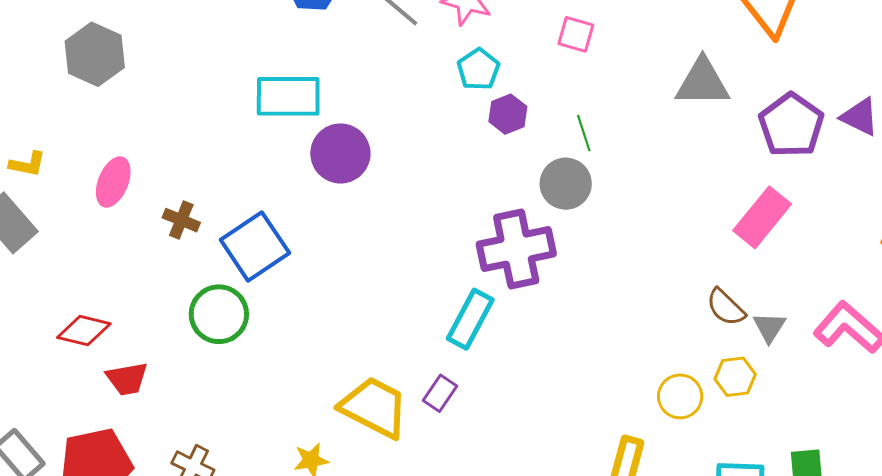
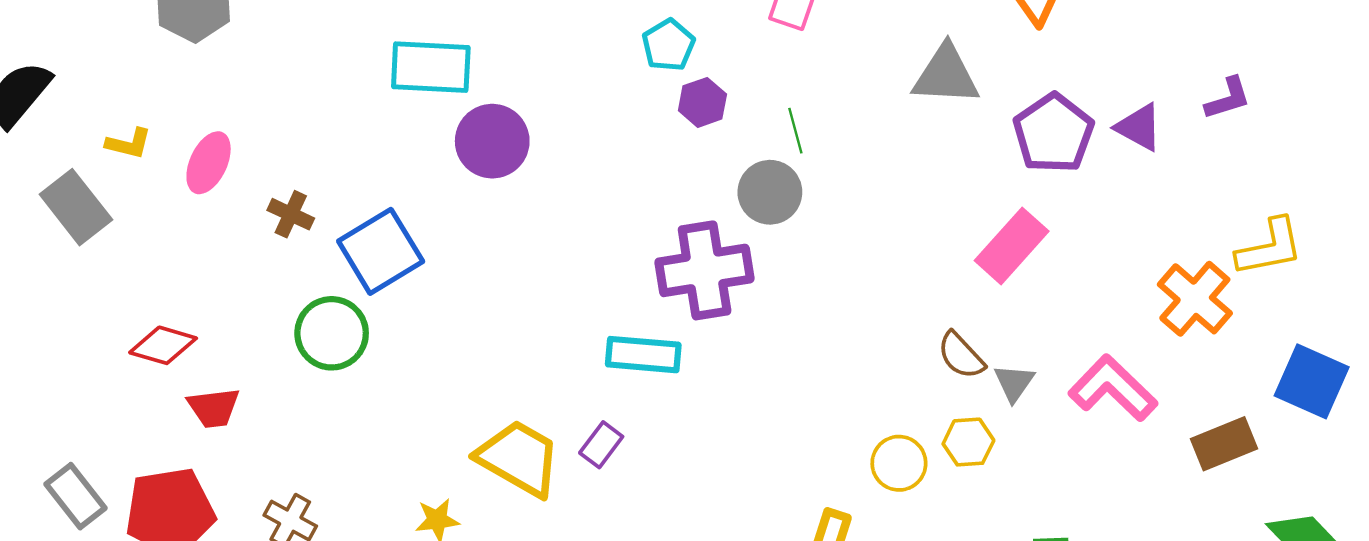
yellow L-shape: (27, 164) -> (129, 144), moved
cyan rectangle: (470, 319) -> (643, 355), turned 64

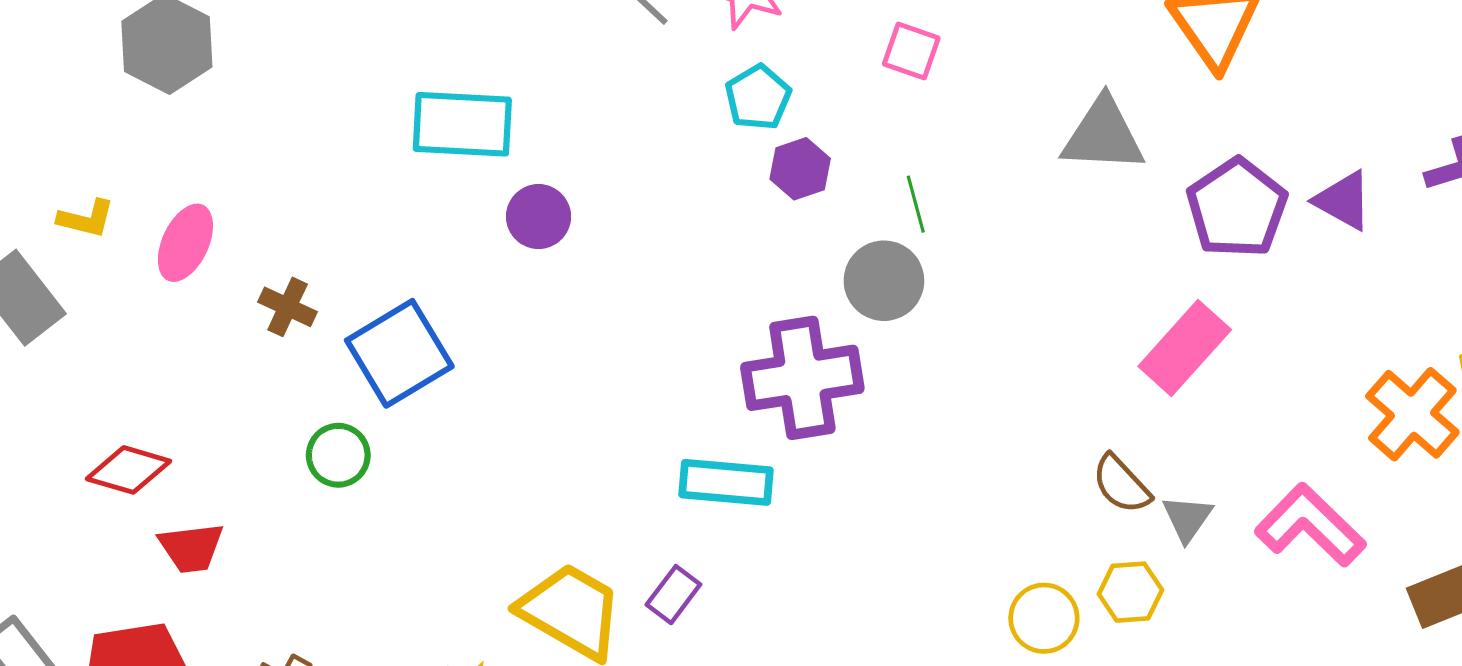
purple circle: (492, 141) -> (539, 217), size x0.7
green circle: (332, 333) -> (338, 455), size x0.7

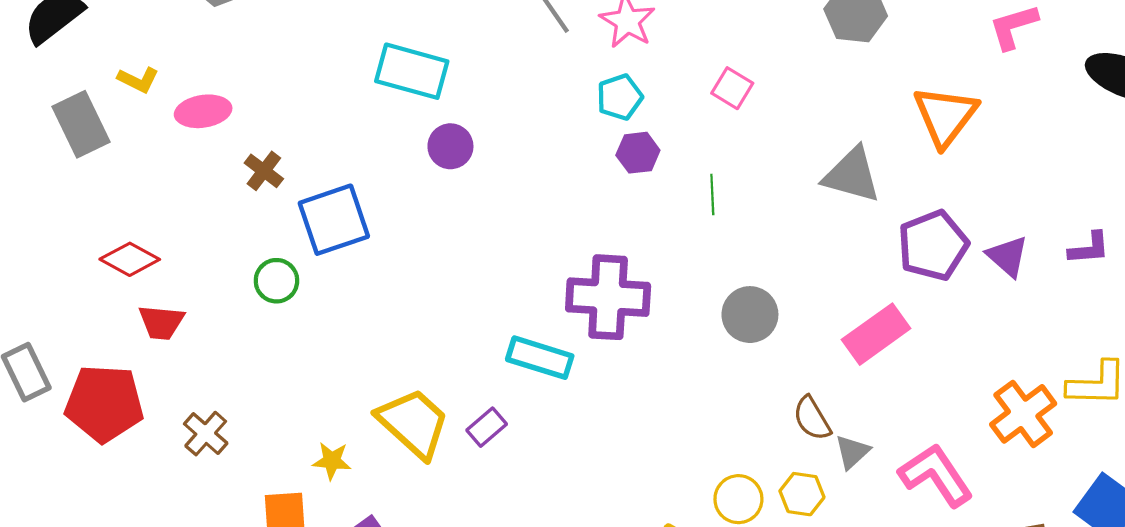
pink ellipse: (185, 243) -> (203, 111), turned 44
gray circle: (884, 281) -> (750, 315), moved

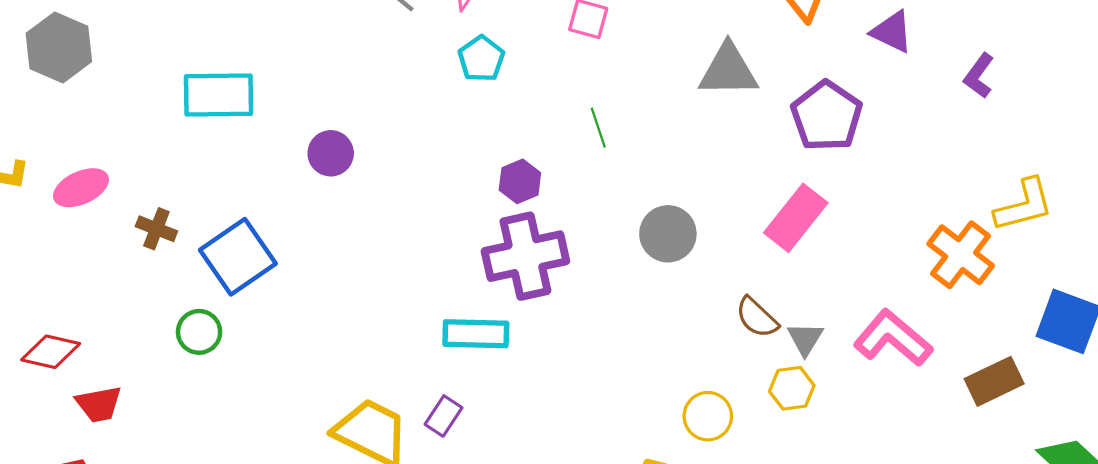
cyan rectangle: (412, 71) -> (219, 95), moved
purple hexagon: (638, 153) -> (520, 181), moved
purple L-shape: (1089, 248) -> (979, 76), turned 147
purple triangle: (1008, 256) -> (892, 32), moved
yellow hexagon: (802, 494) -> (792, 388), moved

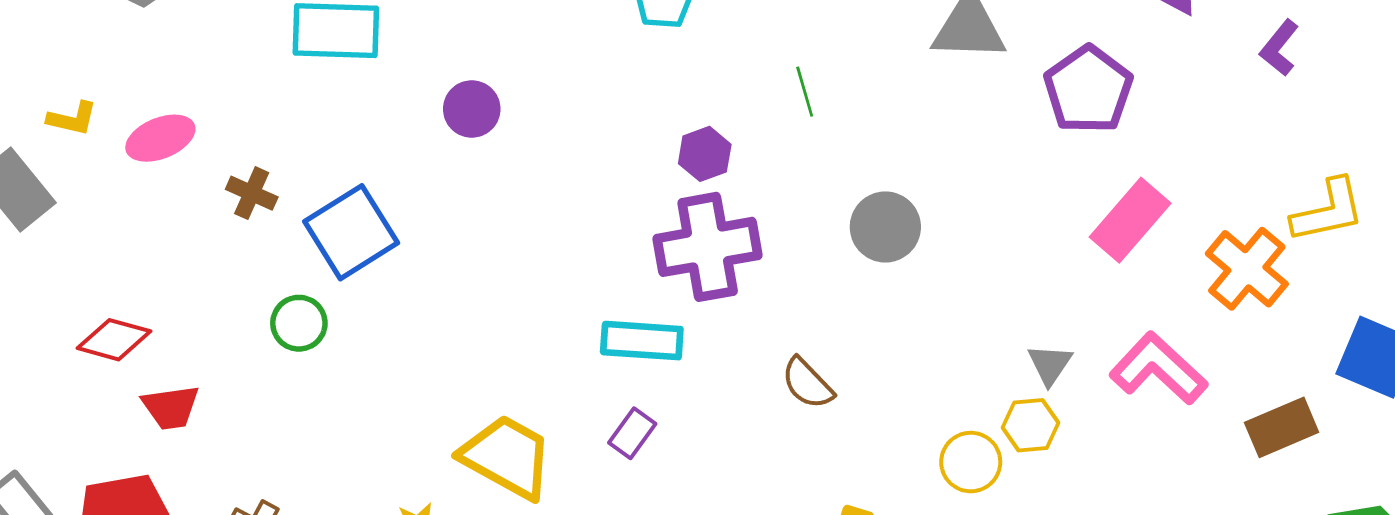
pink rectangle: (796, 218) -> (1130, 220), moved
brown semicircle: (757, 317) -> (807, 383), moved
purple rectangle: (443, 416) -> (632, 433), moved
yellow circle: (708, 416) -> (971, 462), moved

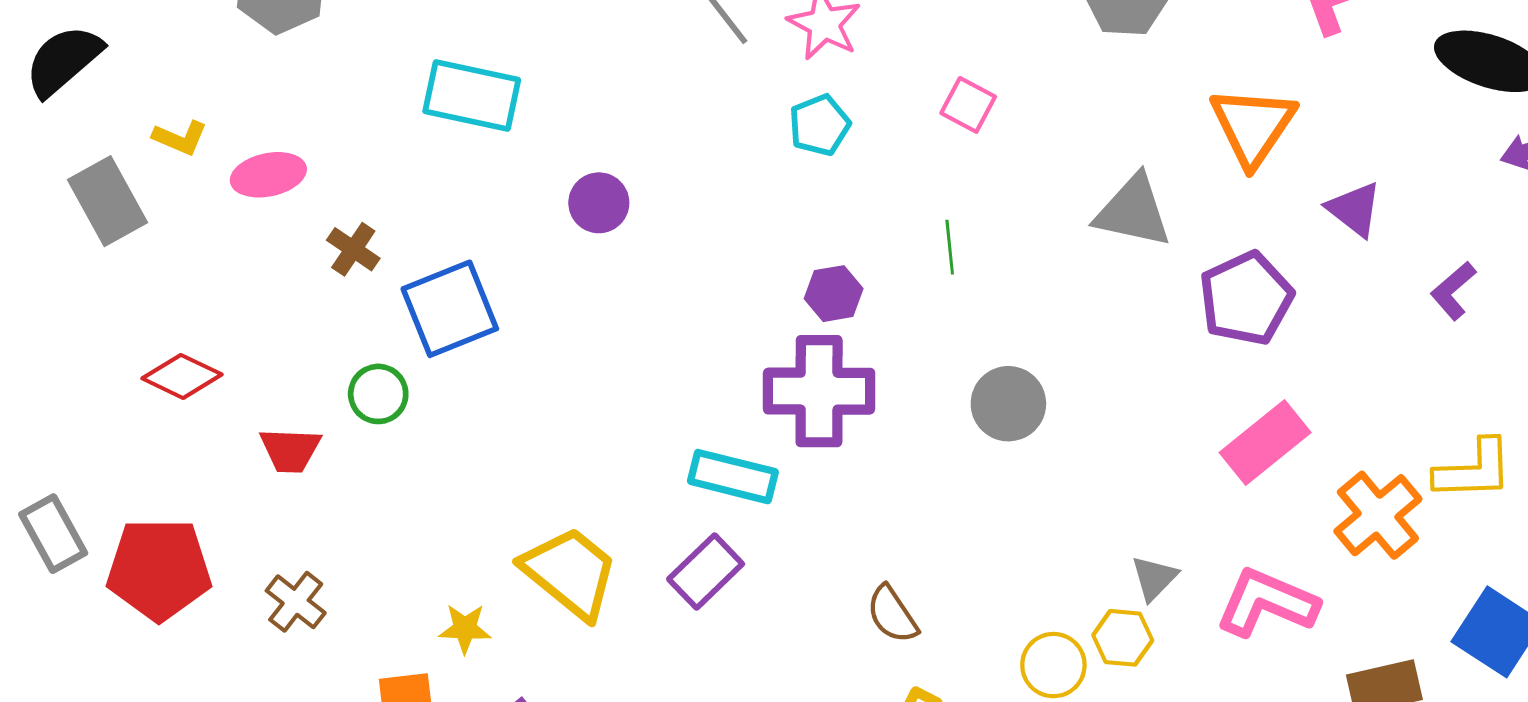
pink L-shape: (1158, 368) -> (1267, 603), turned -30
brown semicircle: (807, 383) -> (892, 614), moved
red trapezoid: (171, 407) -> (290, 450), moved
purple rectangle: (632, 433) -> (706, 571), size x1.4

